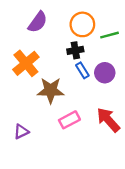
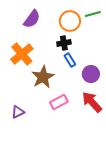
green line: (109, 35) -> (93, 14), moved
purple circle: (105, 73) -> (91, 74), moved
brown star: (51, 90) -> (43, 77), turned -30

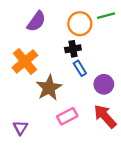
purple triangle: (18, 112) -> (20, 128), turned -32

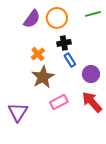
orange circle: (80, 24) -> (57, 18), moved
orange cross: (25, 61) -> (38, 54), moved, size x0.6
purple triangle: (20, 128) -> (18, 112), size x1.5

